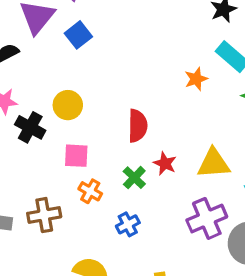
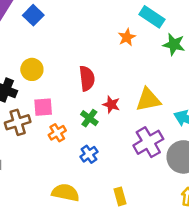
orange cross: (90, 191) -> (57, 133), turned 36
brown cross: (44, 215) -> (18, 122), moved

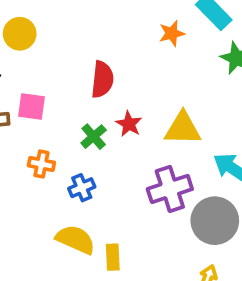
yellow circle: (32, 69) -> (20, 34), moved
orange cross: (57, 133) -> (41, 164), moved, turned 30
yellow semicircle: (65, 193) -> (75, 239), moved

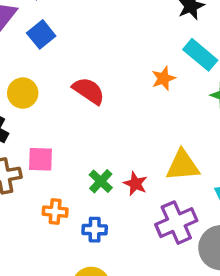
red semicircle: (102, 79) -> (89, 91), moved, turned -56
red star: (129, 124) -> (135, 184), moved
blue cross: (82, 188) -> (95, 230), turned 30

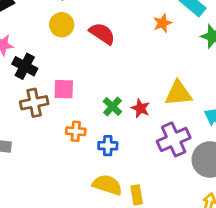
yellow circle: (23, 93) -> (62, 25), moved

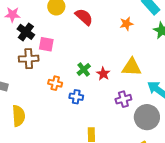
orange star: (162, 23) -> (126, 24), moved
pink square: (64, 89) -> (46, 44), moved
purple cross: (174, 139) -> (123, 99), size x0.7
yellow semicircle: (107, 185) -> (19, 116), moved, turned 60

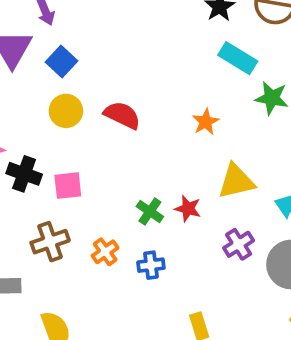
orange star: (126, 24) -> (206, 122), moved
brown cross: (29, 59) -> (50, 242), moved
orange cross: (55, 83) -> (105, 252), turned -32

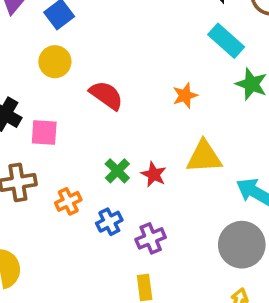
red semicircle: (122, 115) -> (106, 95), moved
purple cross: (239, 244) -> (151, 238), moved
blue cross: (151, 265) -> (109, 222), turned -30

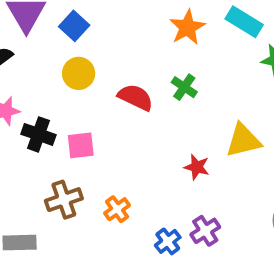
orange star: (185, 95) -> (187, 27), moved, size x1.4
green cross: (117, 171) -> (184, 87), moved
blue cross: (109, 222) -> (168, 241), moved

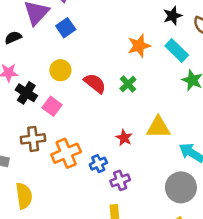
yellow circle: (79, 73) -> (60, 70), moved
pink square: (81, 145) -> (52, 106), turned 30
orange cross: (117, 209) -> (66, 153), size x1.6
blue cross: (168, 241) -> (98, 164), moved

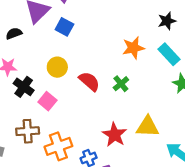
blue square: (66, 28) -> (64, 27), turned -30
red star: (124, 138) -> (114, 135), size x1.5

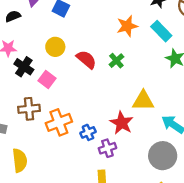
red star: (114, 135) -> (122, 123), moved

